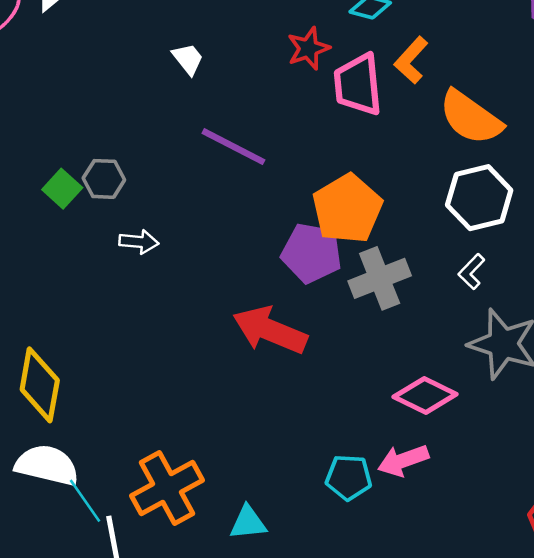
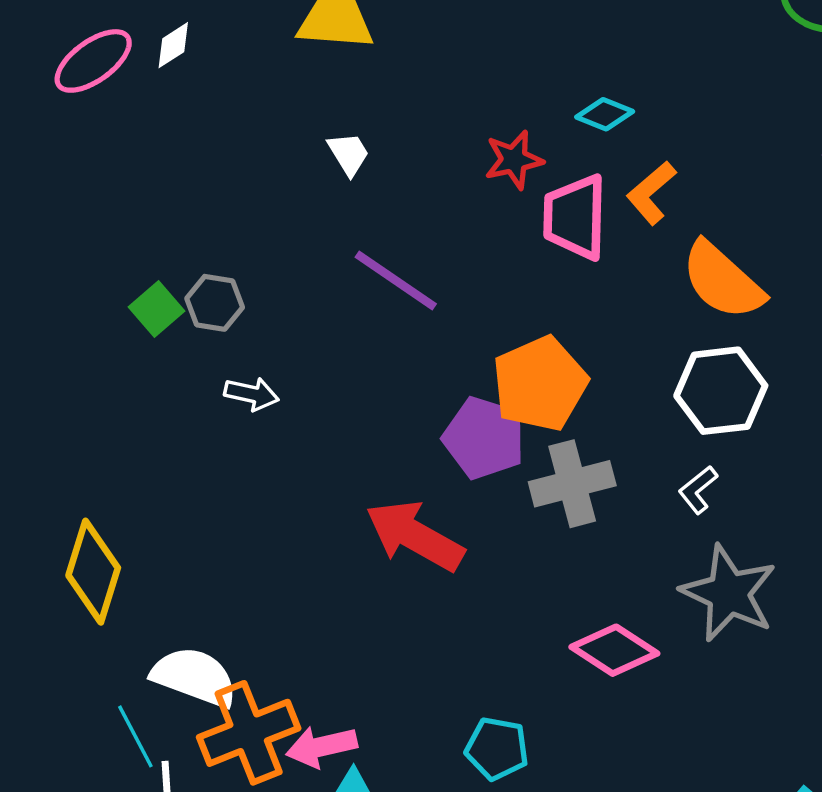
pink arrow: (403, 460) -> (322, 747), moved
white semicircle: (47, 465) -> (194, 677), moved

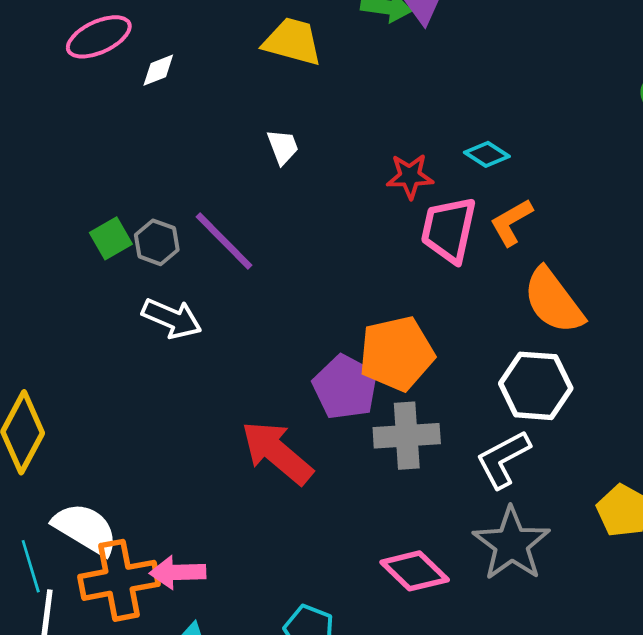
white diamond: (173, 45) -> (158, 70), moved
purple line: (396, 281) -> (224, 241), moved
white arrow: (252, 394) -> (172, 318), size x1.4
white L-shape: (698, 490) -> (503, 459), size x1.6
pink arrow: (322, 747) -> (178, 572), moved

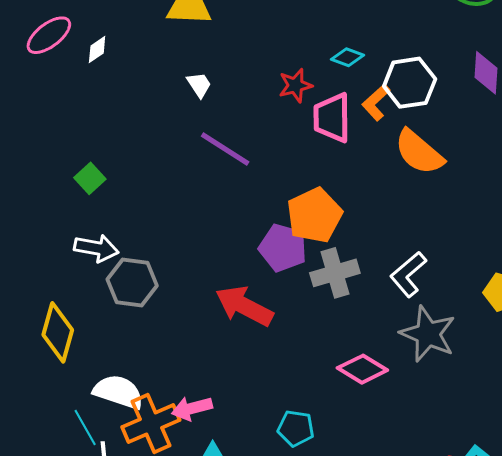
purple line: (224, 241) -> (225, 149), moved
gray hexagon: (157, 242) -> (132, 283), moved, size x1.5
white arrow: (172, 318) -> (96, 248), moved
white hexagon: (536, 386) -> (410, 83), moved

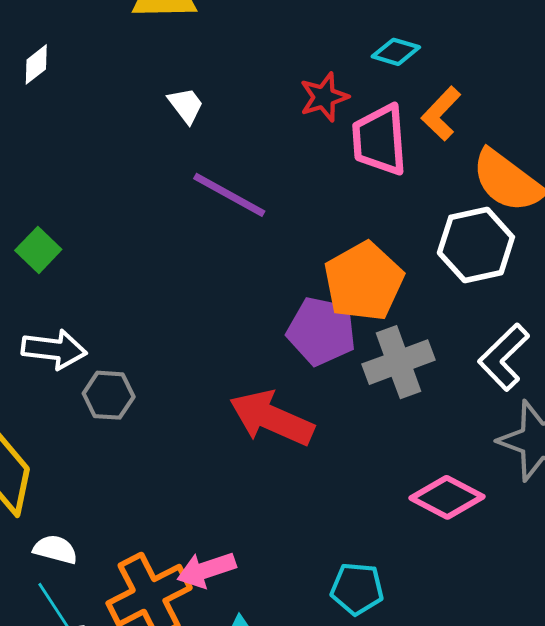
white hexagon: (410, 83) -> (476, 245), moved
gray hexagon: (132, 283) -> (109, 395), size x0.7
white semicircle: (118, 392) -> (55, 549), moved, size x0.6

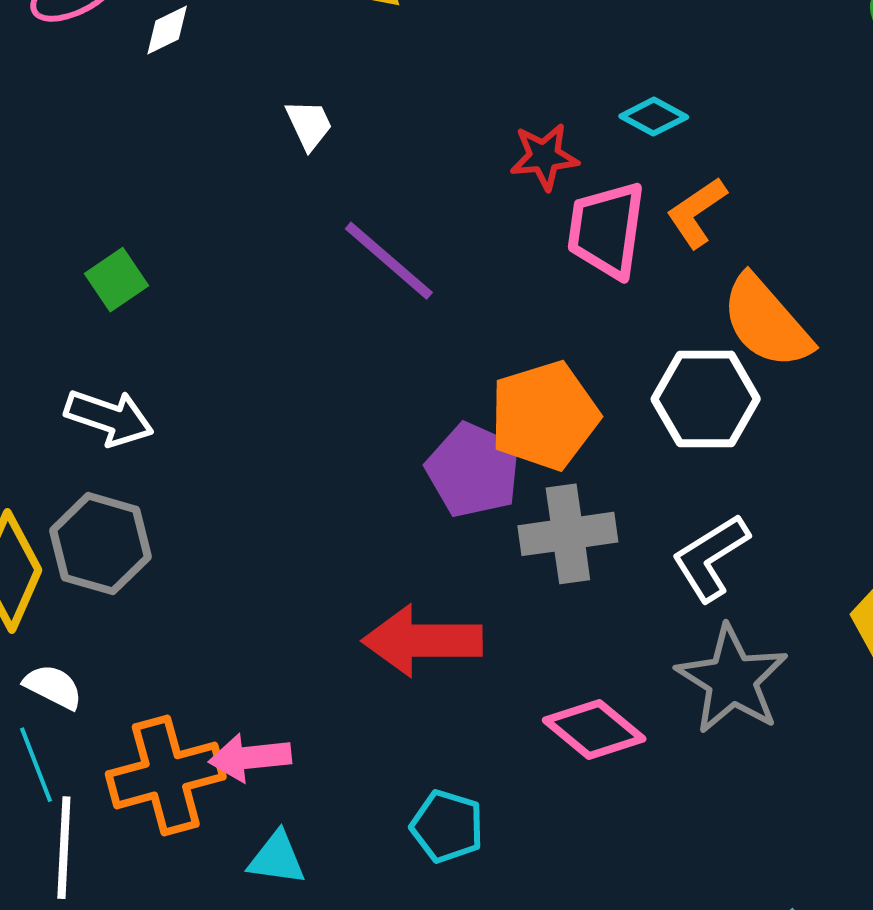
white trapezoid: (186, 105) -> (309, 125), moved
gray hexagon: (109, 395) -> (100, 544), moved, size x1.4
red arrow: (272, 418) -> (422, 641), moved, turned -36

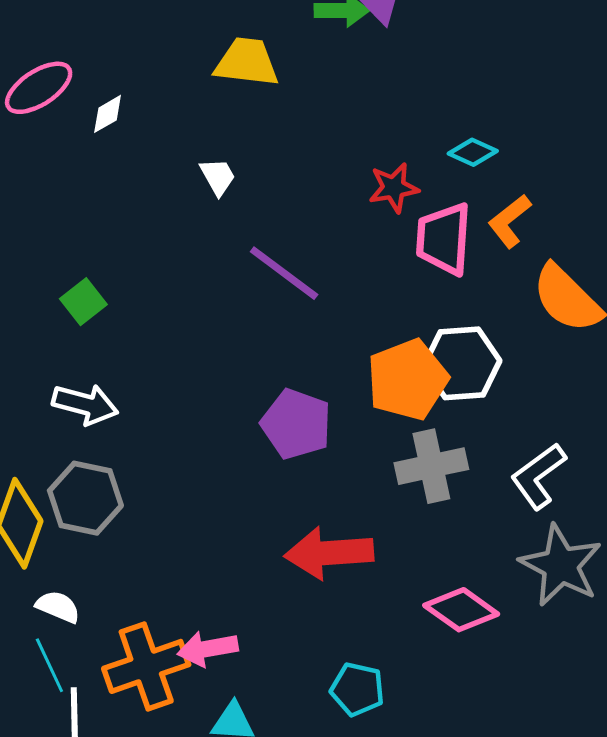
white hexagon: (706, 399) -> (462, 363), moved
purple pentagon: (473, 470) -> (296, 424), moved

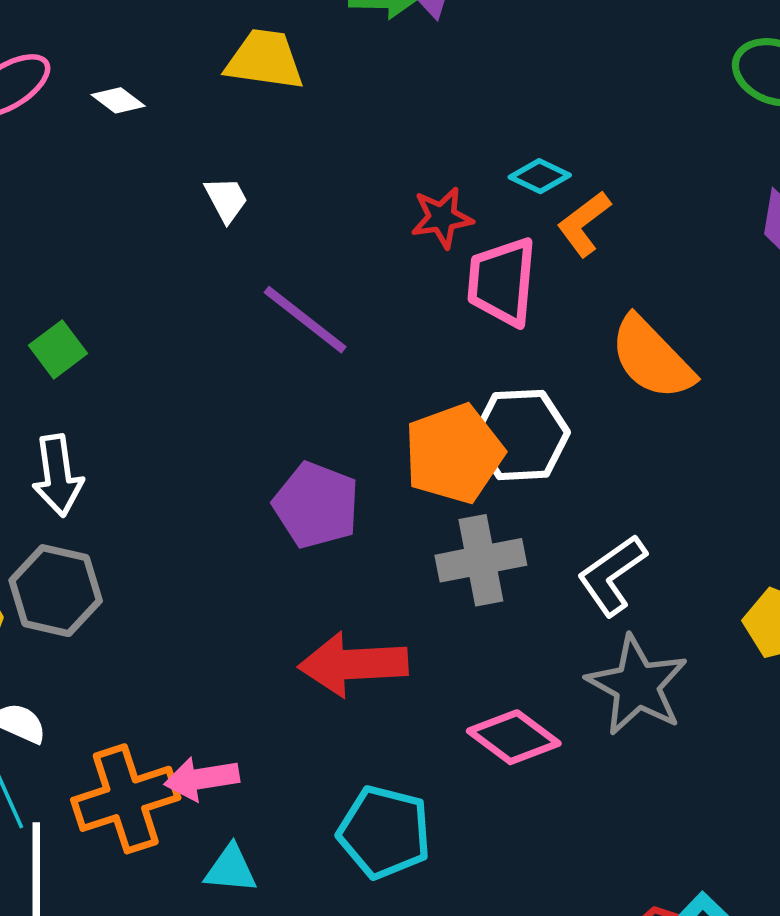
white diamond: (108, 114) -> (118, 100), moved, turned 66
orange L-shape: (510, 221) -> (584, 224), moved
white arrow: (85, 404) -> (58, 475), turned 66
cyan pentagon: (357, 689) -> (384, 832), size x1.4

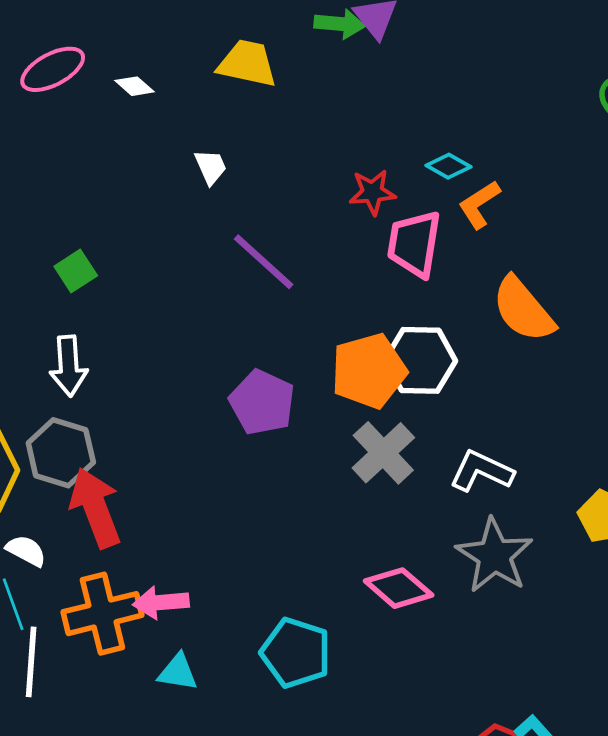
gray cross: (481, 560) -> (383, 453), turned -36
white L-shape: (612, 575) -> (481, 471), turned 56
red arrow: (353, 664) -> (96, 508), moved, turned 68

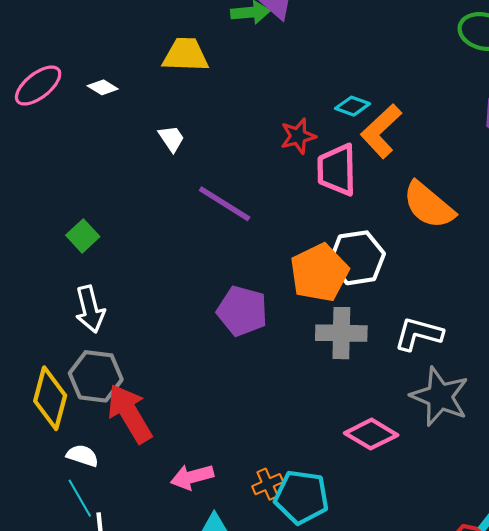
orange L-shape: (479, 204) -> (381, 131), size x1.4
gray cross: (383, 453) -> (341, 333), turned -36
orange cross: (102, 614) -> (268, 484), moved, size x0.5

